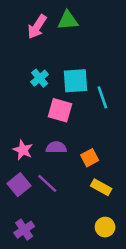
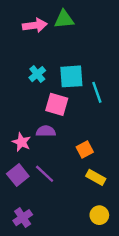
pink arrow: (37, 27) -> (35, 25), turned -130
purple semicircle: (56, 147) -> (46, 131), moved

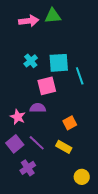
pink square: (57, 104) -> (47, 86), turned -30
yellow rectangle: (96, 177) -> (64, 147), moved
purple cross: (23, 218) -> (28, 168), moved

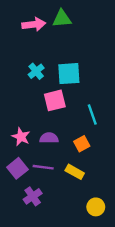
cyan line: (80, 76) -> (92, 115), moved
purple semicircle: (38, 108) -> (49, 138), moved
purple line: (37, 143) -> (43, 167), turned -36

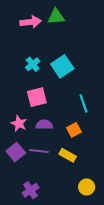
cyan square: (69, 74) -> (62, 66), turned -30
pink square: (55, 100) -> (37, 97), moved
purple cross: (33, 196) -> (31, 190), moved

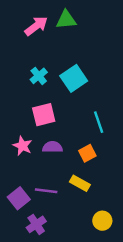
pink arrow: (31, 22) -> (36, 26), turned -30
purple line: (39, 151) -> (46, 191), moved
purple square: (16, 152) -> (19, 198), moved

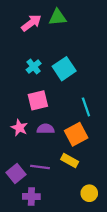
orange square: (87, 153) -> (76, 134), size x1.5
purple cross: (36, 224) -> (31, 197), turned 35

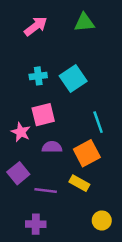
green triangle: (58, 17) -> (84, 22), moved
cyan cross: (34, 67) -> (38, 76), turned 32
pink star: (19, 128) -> (21, 132), moved
purple square: (16, 174) -> (18, 173), moved

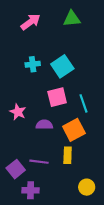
pink square: (43, 115) -> (57, 97), moved
purple square: (18, 173) -> (16, 169), moved
yellow rectangle: (79, 183) -> (68, 155), turned 63

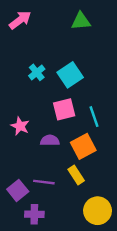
pink arrow: (31, 22) -> (20, 20), moved
cyan cross: (33, 64) -> (37, 72), turned -32
yellow rectangle: (68, 155) -> (76, 175), turned -35
yellow circle: (87, 187) -> (98, 211), size x1.5

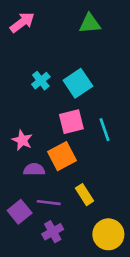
purple semicircle: (50, 140) -> (34, 169), moved
orange square: (83, 146) -> (62, 156), moved
purple cross: (34, 214) -> (53, 232), moved, turned -30

